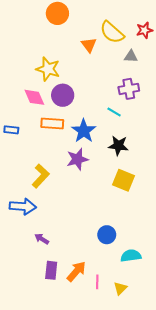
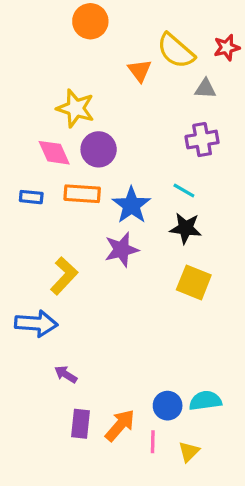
cyan line: (114, 112) -> (184, 190), moved
blue rectangle: (11, 130) -> (31, 197), moved
blue circle: (107, 235) -> (168, 406), moved

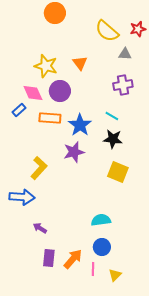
orange triangle: (140, 71) -> (80, 63), moved
blue rectangle: (31, 197) -> (19, 110), moved, turned -48
cyan semicircle: (205, 401) -> (101, 220), moved

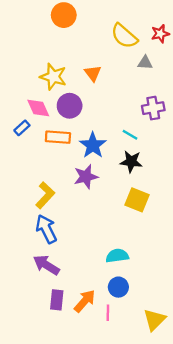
purple cross: (123, 85) -> (153, 108), moved
blue arrow: (22, 197) -> (46, 229), moved, turned -120
purple arrow: (40, 228) -> (46, 265), size x1.6
yellow triangle: (115, 275) -> (154, 320), moved, size x1.5

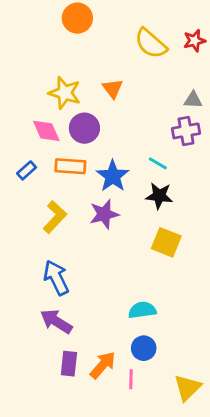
gray triangle: (145, 63) -> (193, 100), moved
blue rectangle: (22, 128) -> (27, 170), moved
yellow L-shape: (45, 195) -> (55, 217), moved

